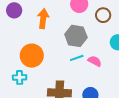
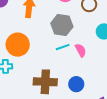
pink semicircle: (95, 61) -> (81, 50), turned 32

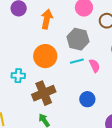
orange circle: (18, 45) -> (45, 56), moved
brown cross: (45, 82) -> (44, 93), moved, turned -30

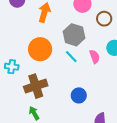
cyan line: (77, 61) -> (71, 57), turned 56
pink semicircle: (95, 66) -> (95, 57), moved

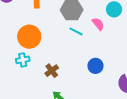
orange circle: (40, 49) -> (29, 37), moved
brown cross: (36, 86) -> (52, 71), size x0.6

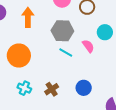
cyan cross: (23, 60) -> (24, 88), moved, turned 32
brown cross: (52, 71) -> (52, 89), moved

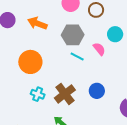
orange arrow: (28, 17) -> (37, 23), turned -66
brown cross: (52, 89) -> (65, 94), size x1.5

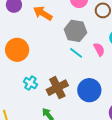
orange circle: (30, 62) -> (17, 50), moved
blue circle: (97, 91) -> (89, 90), size x1.5

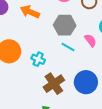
cyan cross: (30, 83) -> (38, 59), moved

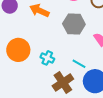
cyan line: (68, 47) -> (79, 64), moved

